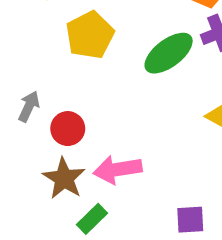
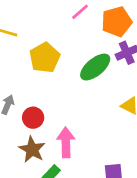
pink arrow: (118, 169) -> (66, 142), turned 100

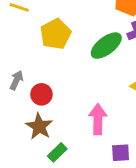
pink arrow: (66, 142) -> (98, 119), moved

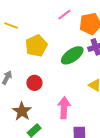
red circle: (41, 94) -> (34, 83), moved

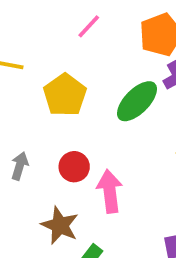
pink line: (64, 15) -> (89, 26), moved
pink arrow: (64, 108) -> (110, 191), moved

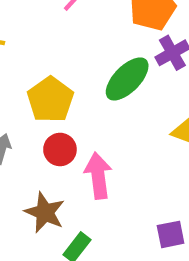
yellow pentagon: (65, 95) -> (50, 100), moved

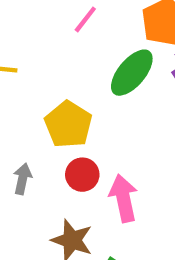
green ellipse: (127, 79) -> (132, 73), moved

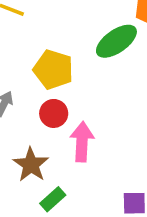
yellow pentagon: (68, 124) -> (53, 70), turned -30

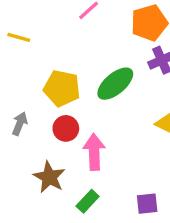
green ellipse: (116, 41) -> (115, 84), moved
green rectangle: (53, 199) -> (88, 201), moved

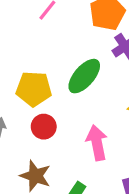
pink arrow: (94, 152) -> (97, 143), moved

